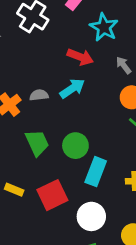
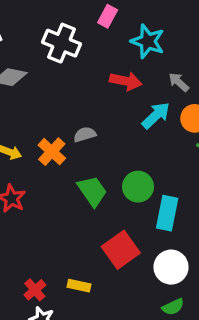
cyan arrow: (72, 88) -> (156, 115), moved
yellow rectangle: (14, 190) -> (79, 286), moved

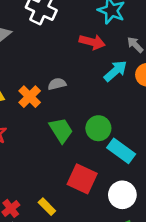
cyan rectangle: (167, 213) -> (121, 151), turned -68
red square: (121, 250) -> (82, 179), turned -32
yellow rectangle: (79, 286) -> (47, 207), turned 30

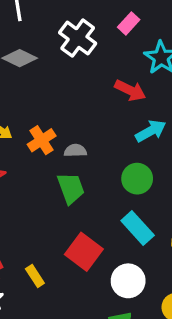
gray semicircle: (57, 84) -> (75, 151), moved
green circle: (98, 128) -> (137, 179), moved

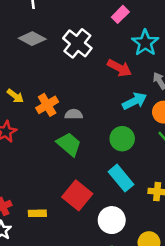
white cross: (78, 38) -> (77, 43), moved
green trapezoid: (71, 188) -> (69, 144), turned -32
yellow rectangle: (35, 276) -> (37, 213), turned -60

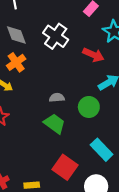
gray diamond: (32, 39) -> (16, 35), turned 45
orange cross: (47, 105) -> (16, 62), moved
green circle: (122, 139) -> (89, 107), moved

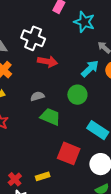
red arrow: (93, 55) -> (48, 62), moved
gray semicircle: (57, 98) -> (37, 96), moved

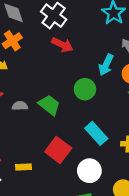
cyan arrow: (90, 69) -> (106, 65), turned 144
gray semicircle: (37, 96) -> (20, 106), moved

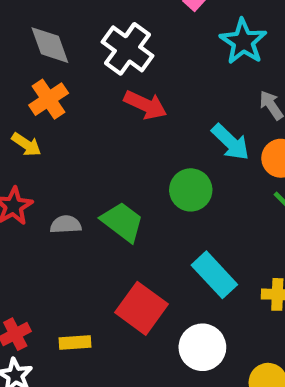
cyan arrow: (106, 65) -> (230, 142), turned -70

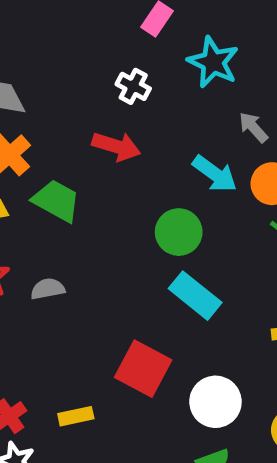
white cross: (128, 49) -> (133, 86), moved, size x0.6
green trapezoid: (122, 222) -> (56, 201), moved
cyan rectangle: (214, 275) -> (195, 296), moved

